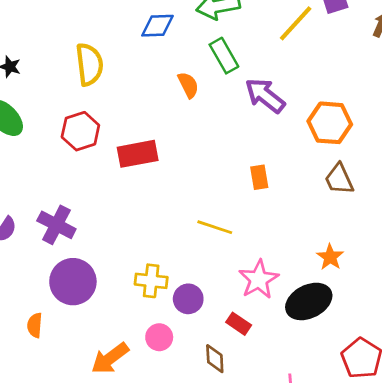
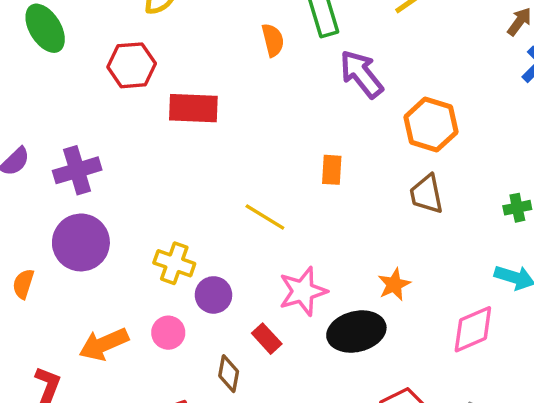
purple cross: (56, 225) -> (77, 170), turned 33

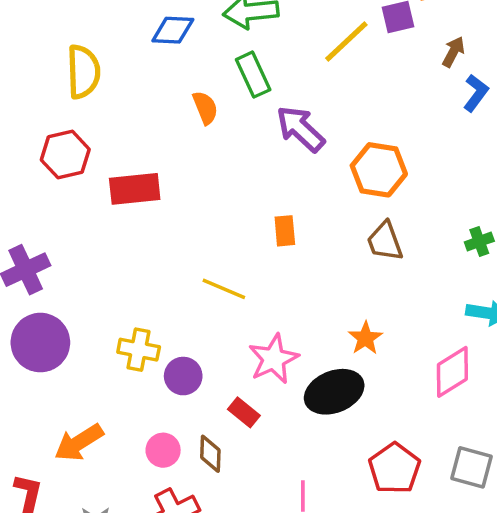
pink circle: (168, 333) -> (163, 450), moved

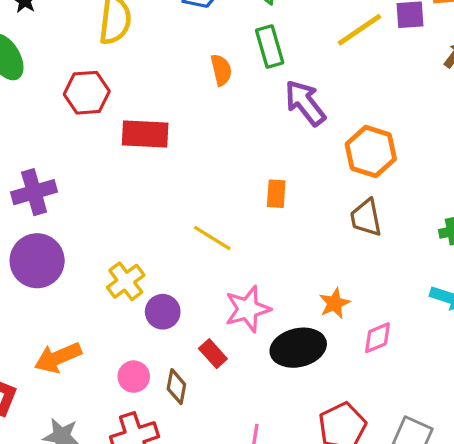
yellow cross: (139, 350) -> (126, 281), turned 33
pink diamond: (452, 372) -> (377, 338), moved, size x0.7

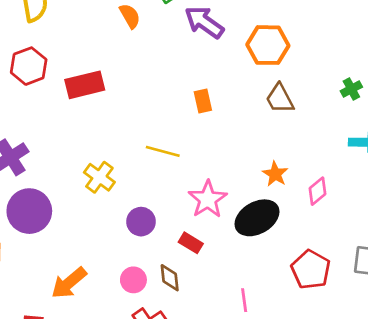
yellow cross: (126, 281) -> (99, 177), moved

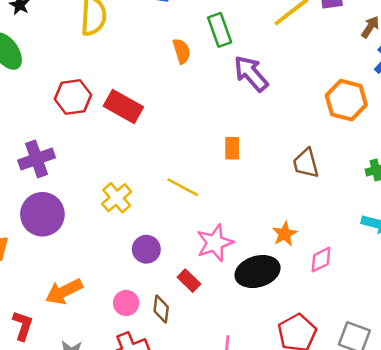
orange hexagon: (268, 45) -> (346, 100), moved
red hexagon: (29, 66) -> (73, 97), moved
red rectangle: (85, 85) -> (123, 107), turned 30

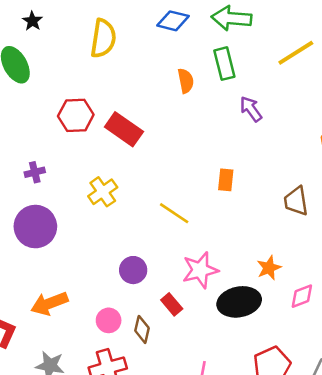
purple arrow: (251, 74) -> (251, 109), size x0.7
purple cross: (37, 159) -> (35, 172), size x0.6
yellow cross: (117, 198) -> (103, 192), moved

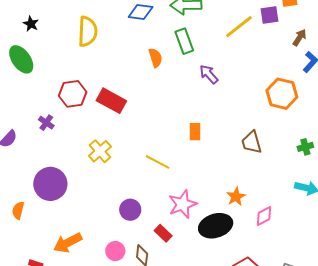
purple cross: (35, 172) -> (46, 123), moved, turned -35

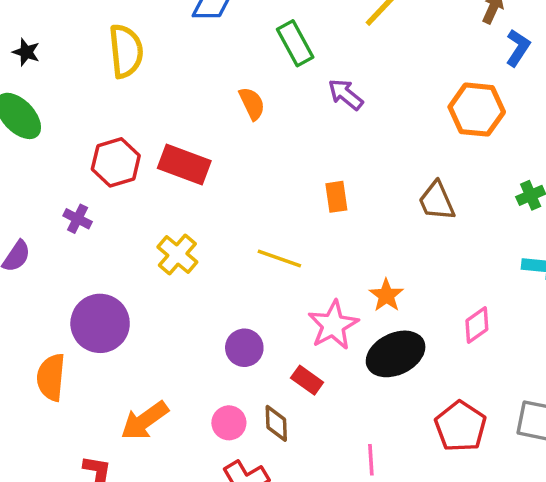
orange semicircle: (155, 58) -> (252, 104), moved
orange star: (236, 197) -> (386, 295), moved
orange semicircle: (18, 210) -> (51, 377), size x1.5

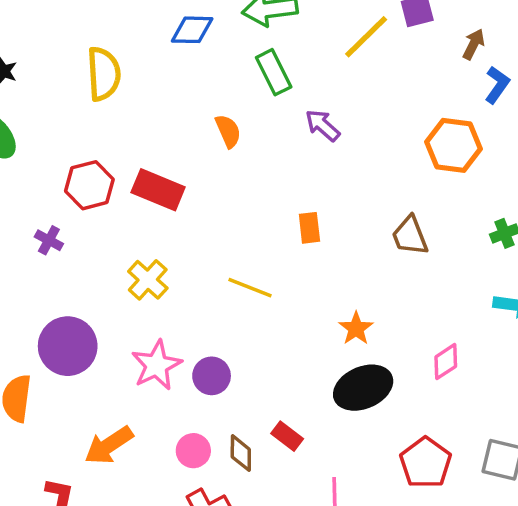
pink star: (333, 325) -> (157, 365), moved
red rectangle: (307, 380) -> (287, 436), moved

